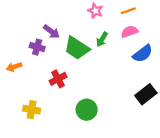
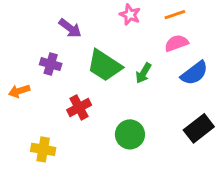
purple arrow: (51, 32) -> (70, 28), moved
green arrow: (102, 39) -> (143, 73), moved
green circle: (87, 110) -> (130, 134), moved

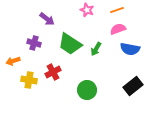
blue semicircle: (194, 73) -> (130, 49), turned 48
yellow cross: (43, 149) -> (29, 80), moved

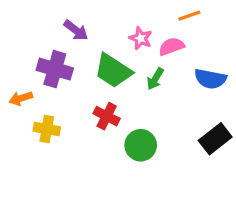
pink star: (87, 10) -> (141, 38), moved
pink semicircle: (118, 29) -> (171, 46), moved
purple cross: (34, 43) -> (55, 69), size x1.5
red cross: (53, 72) -> (107, 116), moved, turned -35

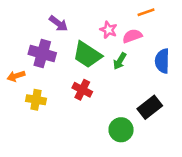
blue semicircle: (210, 79) -> (162, 61), turned 80
black rectangle: (215, 139) -> (150, 107), moved
green circle: (141, 145) -> (121, 130), moved

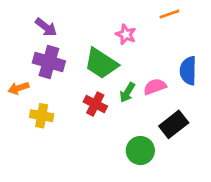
purple arrow: (58, 23) -> (46, 27), moved
pink semicircle: (132, 36) -> (155, 87), moved
green arrow: (120, 61) -> (127, 92), moved

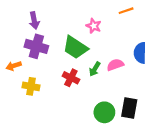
purple arrow: (46, 27) -> (34, 20), turned 42
black rectangle: (174, 124) -> (129, 108), moved, turned -42

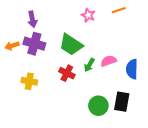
pink star: (94, 26) -> (88, 15), moved
blue semicircle: (140, 53) -> (132, 69), moved
orange arrow: (14, 66) -> (12, 46), moved

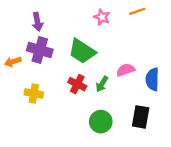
orange arrow: (12, 46) -> (13, 62), moved
green arrow: (89, 65) -> (102, 84), moved
green circle: (98, 106) -> (101, 122), moved

